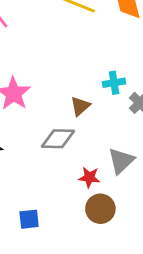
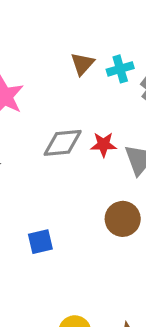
brown triangle: (80, 106) -> (82, 64), moved
red star: (89, 177) -> (103, 145), moved

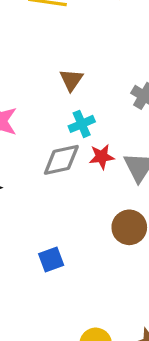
cyan cross: (120, 69) -> (82, 124), moved

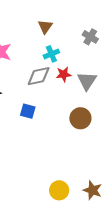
blue square: (51, 259) -> (28, 111), moved, turned 35

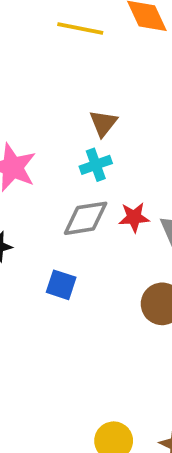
cyan cross: (51, 54) -> (96, 165), moved

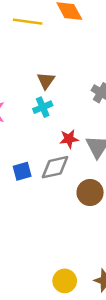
gray diamond: (86, 218) -> (55, 167), moved
blue square: (61, 285) -> (22, 171), moved, turned -30

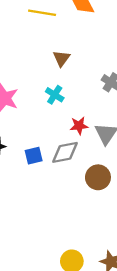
brown triangle: (46, 81) -> (61, 58), moved
cyan cross: (43, 107) -> (55, 95), turned -36

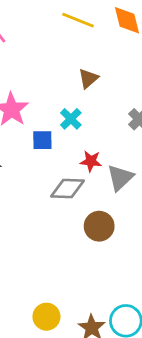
blue square: (34, 156) -> (42, 140), moved

